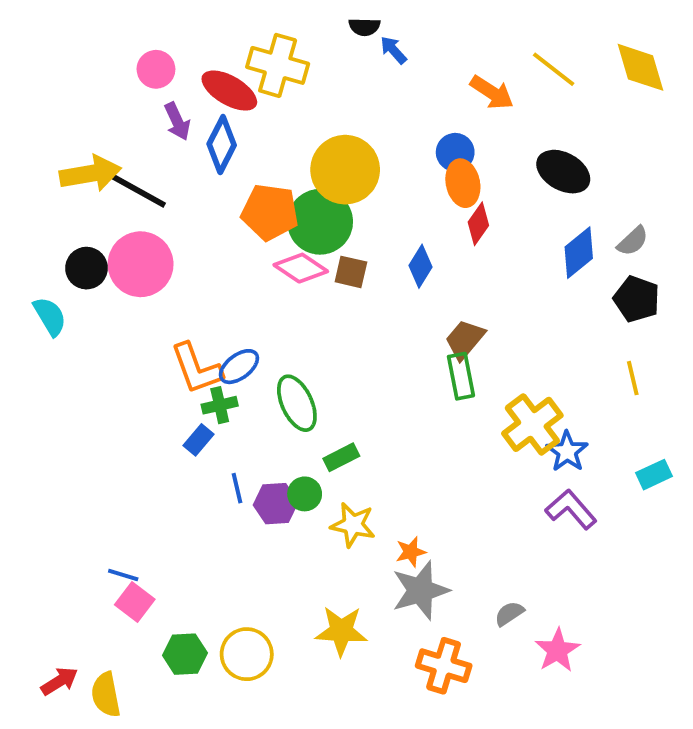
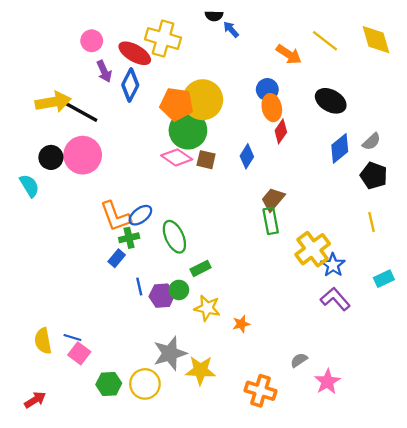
orange pentagon: (270, 212) -> (177, 104), moved
gray star: (420, 590) -> (170, 353), moved
yellow semicircle: (106, 695) -> (43, 341), moved

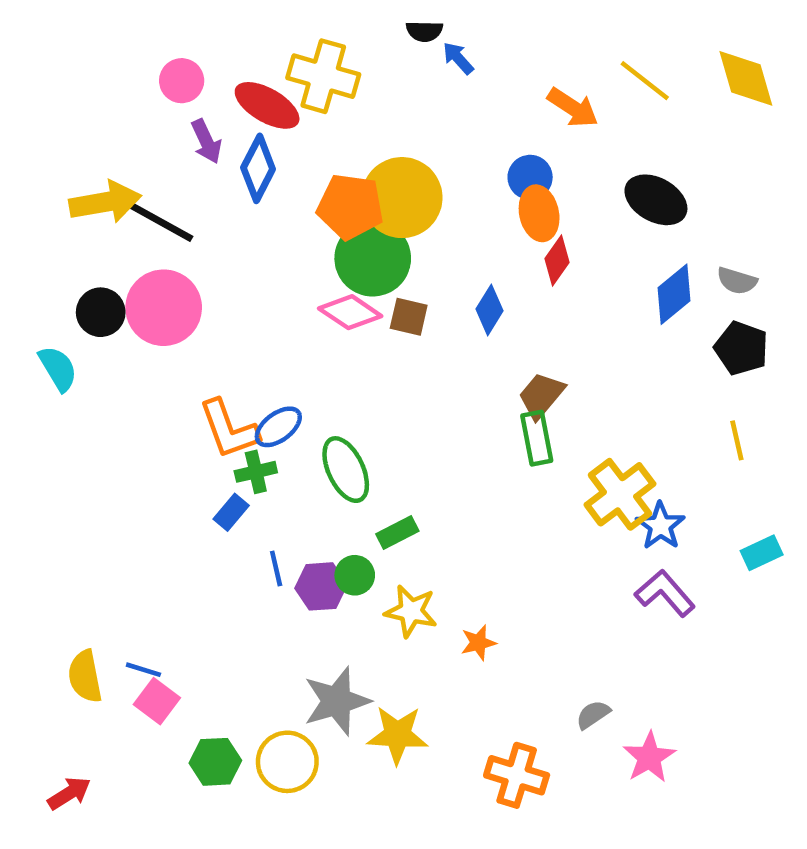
gray semicircle: (371, 142) -> (737, 281), turned 60

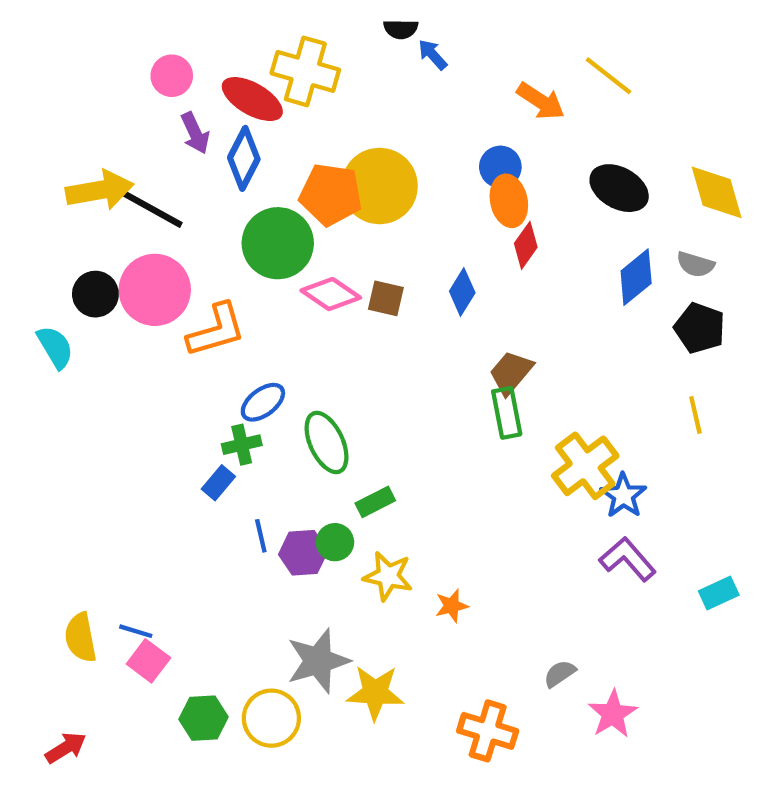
yellow diamond: (746, 78) -> (717, 192), moved
green circle: (373, 258) -> (278, 243), moved
orange L-shape: (229, 429) -> (216, 330), moved, turned -86
cyan rectangle: (762, 553) -> (719, 593), moved

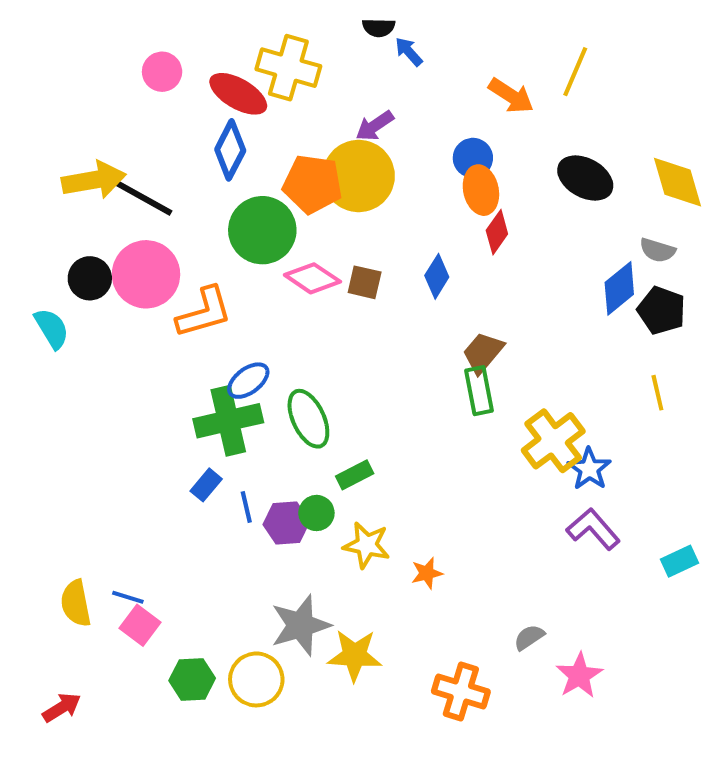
yellow line: (608, 76) -> (575, 72), turned 75
purple arrow: (195, 133) -> (375, 126), moved, turned 81
blue diamond: (636, 277) -> (619, 288), moved
green cross: (242, 445) -> (228, 421), size x1.8
blue rectangle: (218, 483) -> (206, 485), moved

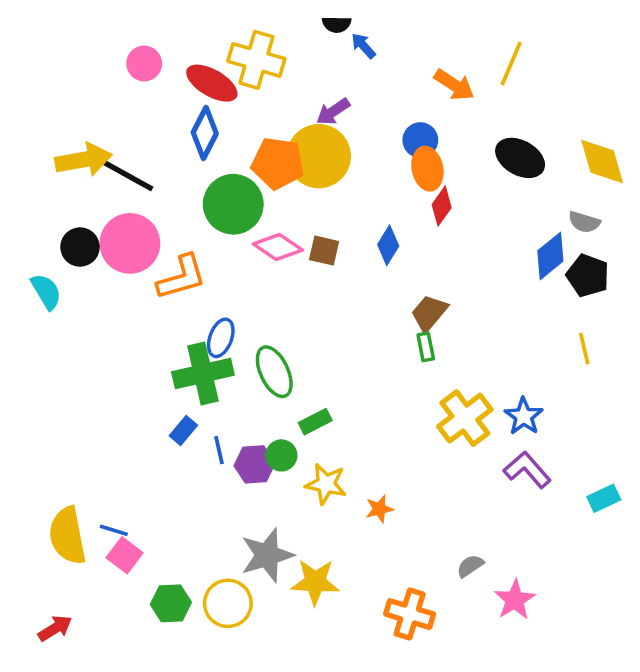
blue ellipse: (248, 381) -> (221, 338), turned -33
green rectangle: (479, 391) -> (426, 347), size x0.7
yellow cross: (553, 441) -> (465, 418), moved
yellow semicircle: (76, 603) -> (68, 536), size x1.4

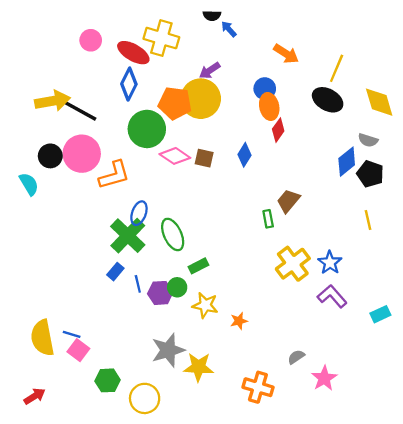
yellow line: (511, 63) -> (337, 68), moved
brown trapezoid: (429, 313) -> (288, 201), moved
green cross: (203, 374) -> (128, 236), turned -33
yellow circle: (228, 603) -> (145, 398), moved

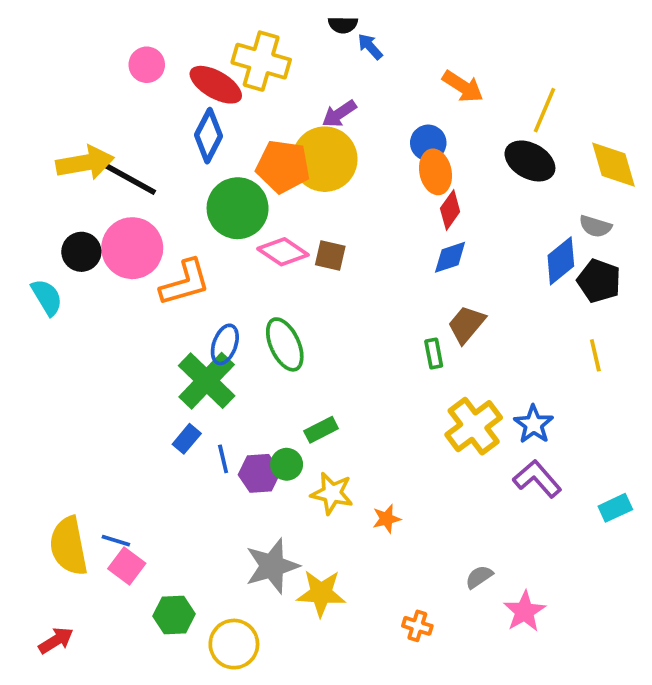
blue diamond: (245, 155) -> (450, 257), moved, turned 40
green ellipse: (173, 235) -> (285, 344), moved
orange cross: (258, 387) -> (417, 626), size x0.6

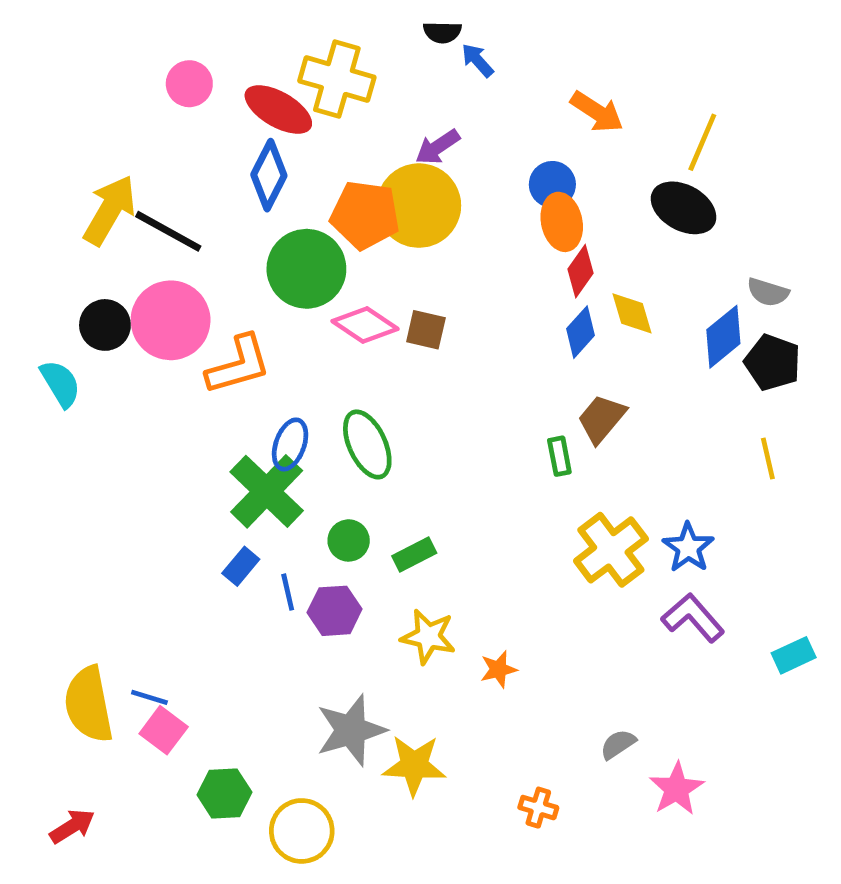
yellow arrow: (85, 163) -> (110, 210), turned -50
yellow diamond: (613, 165) -> (632, 313), moved, size x0.7
blue diamond: (450, 257) -> (580, 332), turned -30
green circle: (287, 464) -> (349, 540), moved

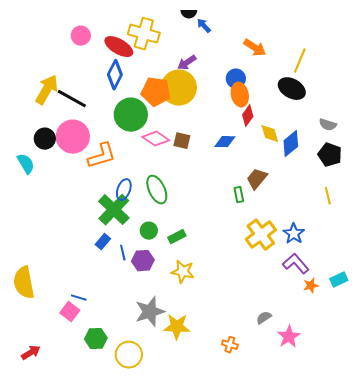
blue diamond: (580, 332) -> (225, 142), moved, turned 50
blue diamond: (723, 337) -> (291, 144), moved
orange star: (499, 669) -> (311, 286), moved
blue line: (149, 697) -> (79, 298), moved
yellow semicircle: (89, 704) -> (24, 283), moved

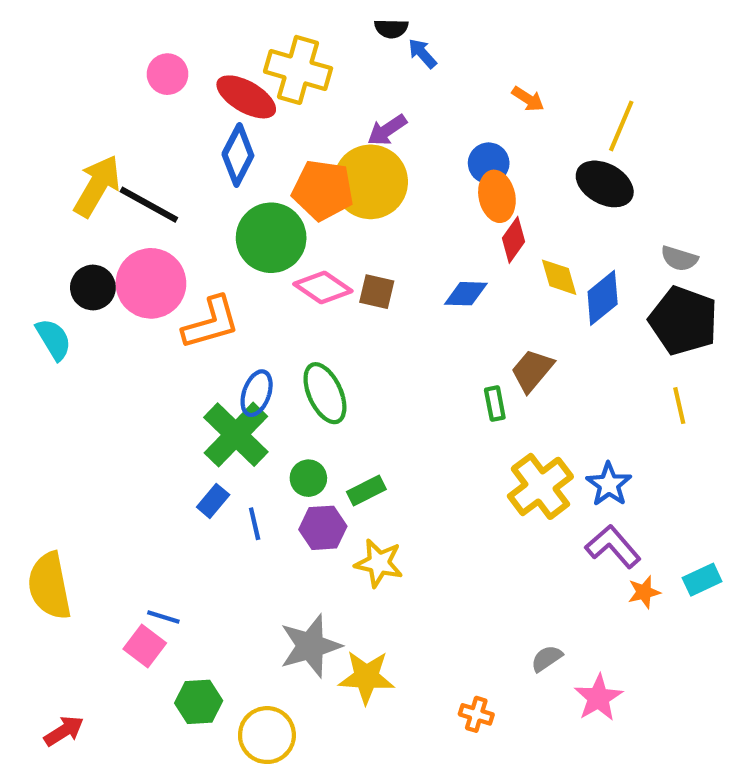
orange arrow: (255, 48) -> (528, 99), size x0.7
black pentagon: (330, 155) -> (683, 321), size x1.4
purple hexagon: (143, 261) -> (323, 528), moved

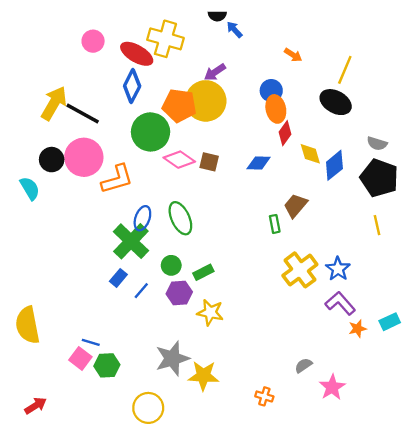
blue line: (255, 524) -> (141, 291), turned 54
green hexagon: (199, 702) -> (107, 365), moved

